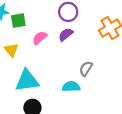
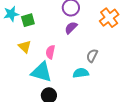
pink semicircle: (40, 38) -> (50, 52), moved, turned -32
cyan triangle: (27, 81) -> (41, 72), turned 30

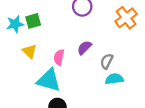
cyan star: (11, 14) -> (15, 24), moved
purple semicircle: (71, 28) -> (84, 48), moved
cyan semicircle: (81, 73) -> (114, 79), moved

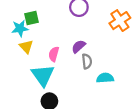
cyan star: (15, 24) -> (20, 28), moved
gray semicircle: (107, 61) -> (87, 61), moved, turned 144
cyan triangle: (49, 80) -> (43, 75), turned 35

